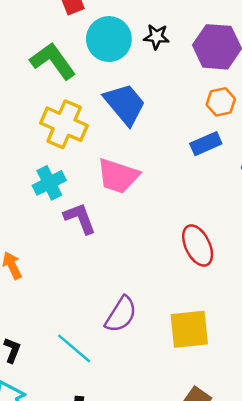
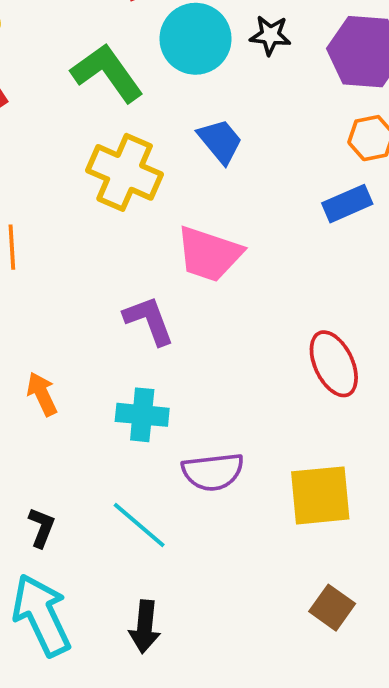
blue trapezoid: (125, 104) -> (220, 141), size x0.7
cyan cross: (49, 183) -> (142, 415), moved, turned 32
purple semicircle: (121, 314) -> (213, 472), turned 51

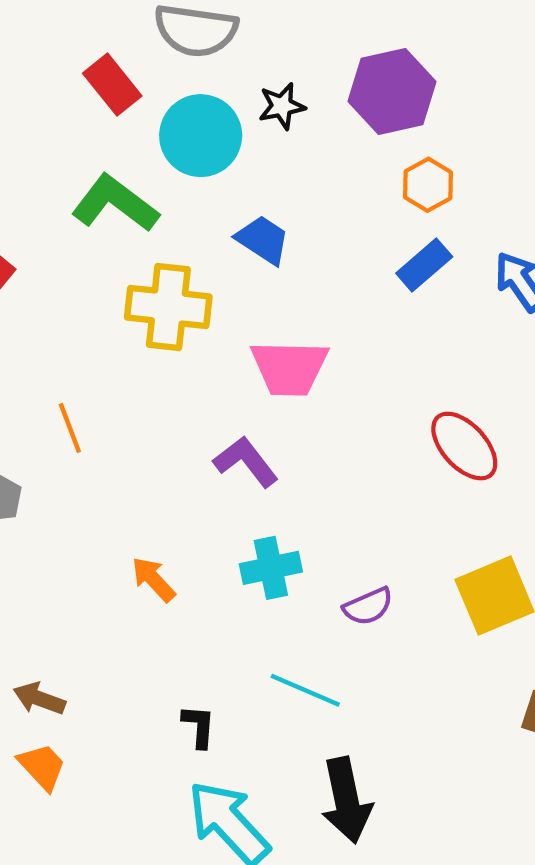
purple semicircle: (213, 472) -> (368, 606), size x0.7
black arrow: (145, 627) -> (346, 800), size x1.4

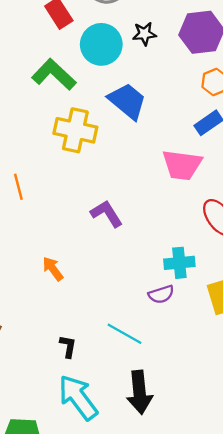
blue trapezoid: (263, 240) -> (127, 101), size x1.4
pink trapezoid: (289, 368) -> (182, 165), moved
cyan cross: (271, 568) -> (179, 263), moved

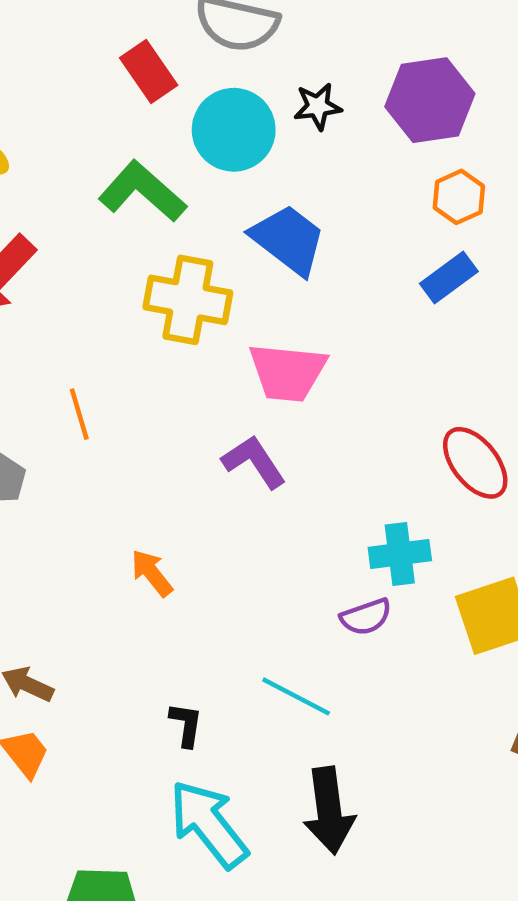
pink trapezoid: (182, 165) -> (288, 372), moved

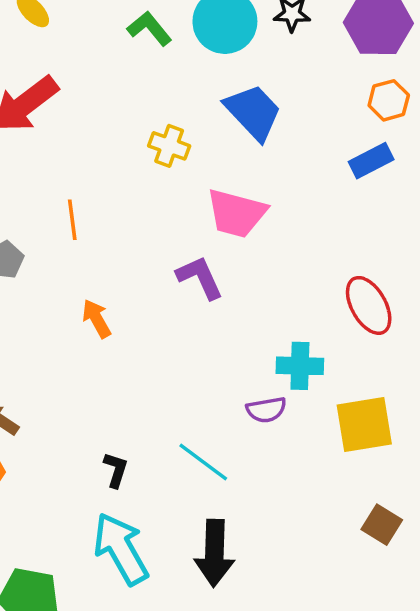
green L-shape: (142, 191) -> (149, 29), moved, size x0.7
yellow cross: (188, 300) -> (169, 146), size x0.6
orange arrow: (152, 573) -> (97, 319), moved

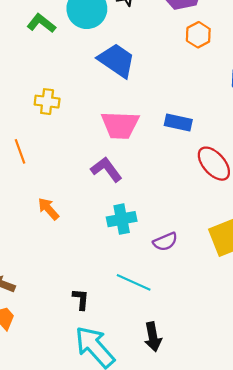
yellow cross: (169, 146) -> (47, 102), moved
blue rectangle: (371, 161) -> (178, 122), moved, turned 52
cyan cross: (300, 366) -> (122, 219), moved
black arrow: (214, 553) -> (153, 337), size x0.7

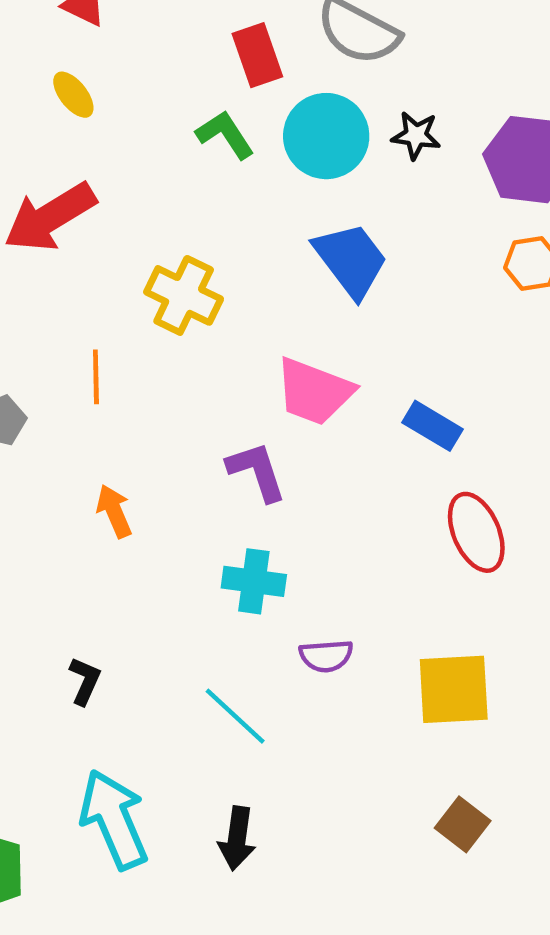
yellow cross: (47, 102) -> (184, 295), size x1.4
black L-shape: (81, 299) -> (85, 681), moved

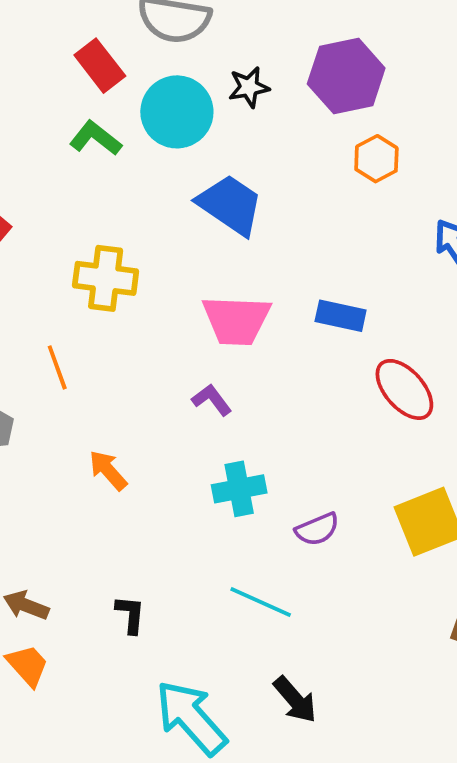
purple L-shape: (257, 471) -> (212, 400), size x0.7
black arrow: (237, 838) -> (295, 700), turned -30

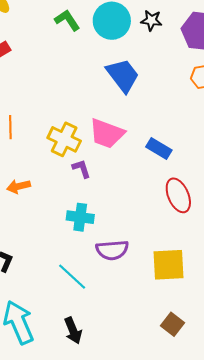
yellow cross: (106, 278) -> (64, 139), moved
orange arrow: (108, 470) -> (19, 186), turned -80
purple semicircle: (317, 529) -> (112, 250), size x1.4

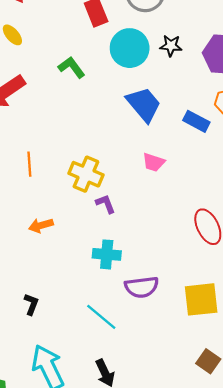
green L-shape: (67, 20) -> (72, 67), moved
pink trapezoid: (107, 133) -> (154, 162), moved, size x0.6
blue rectangle: (159, 148) -> (196, 121), moved

